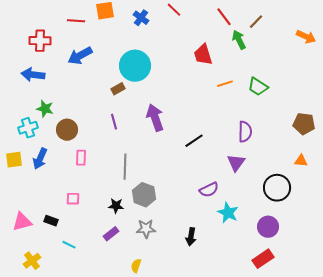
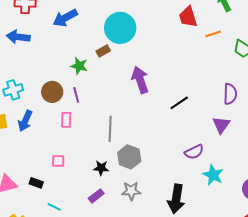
orange line: (225, 84) -> (213, 34), moved
green star: (45, 109) -> (79, 66), moved
purple line: (114, 122) -> (76, 95), moved
black arrow: (191, 237) -> (176, 199), size x1.6

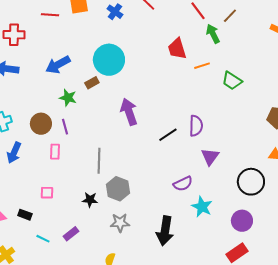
blue arrow: (65, 18) -> (58, 65), moved
purple semicircle: (230, 94) -> (196, 126), moved
purple rectangle: (96, 196) -> (71, 234), moved

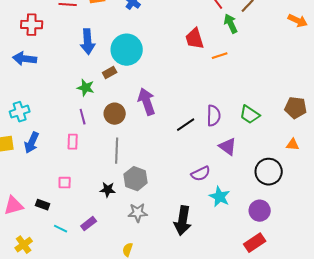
blue arrow: (58, 65) -> (88, 42), moved, turned -65
green trapezoid: (232, 81) -> (250, 115), moved
brown circle: (41, 124) -> (115, 114), moved
purple triangle: (210, 157) -> (228, 147), turned -30

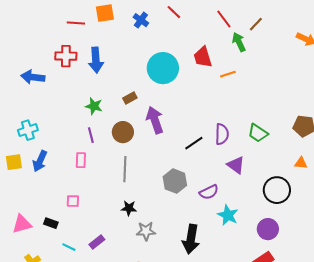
red cross: (32, 25) -> (66, 56), moved
cyan circle: (127, 50) -> (163, 68), moved
brown rectangle: (110, 73) -> (130, 98), moved
gray hexagon: (136, 179) -> (175, 181), moved
black star: (108, 190) -> (129, 208), moved

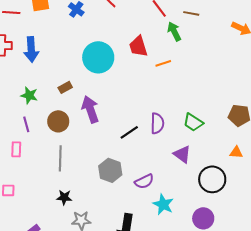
brown line: (256, 24) -> (191, 13), turned 56
purple triangle: (236, 165) -> (182, 154), moved

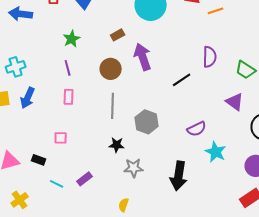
green star: (29, 95) -> (72, 39), moved, turned 30
purple semicircle: (157, 123) -> (210, 57), moved
purple line: (26, 124) -> (68, 68), moved
gray hexagon: (110, 170) -> (147, 122), moved

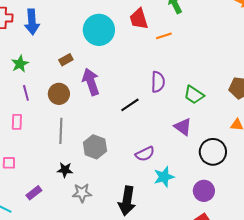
purple line: (68, 68) -> (26, 93), moved
cyan star: (216, 152) -> (164, 177), turned 30
purple rectangle: (85, 179) -> (34, 193), moved

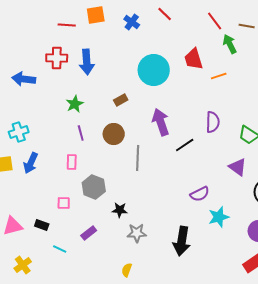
purple arrow: (91, 82) -> (161, 122), moved
gray line: (61, 131) -> (138, 158), moved
gray hexagon: (95, 147) -> (94, 187), moved

